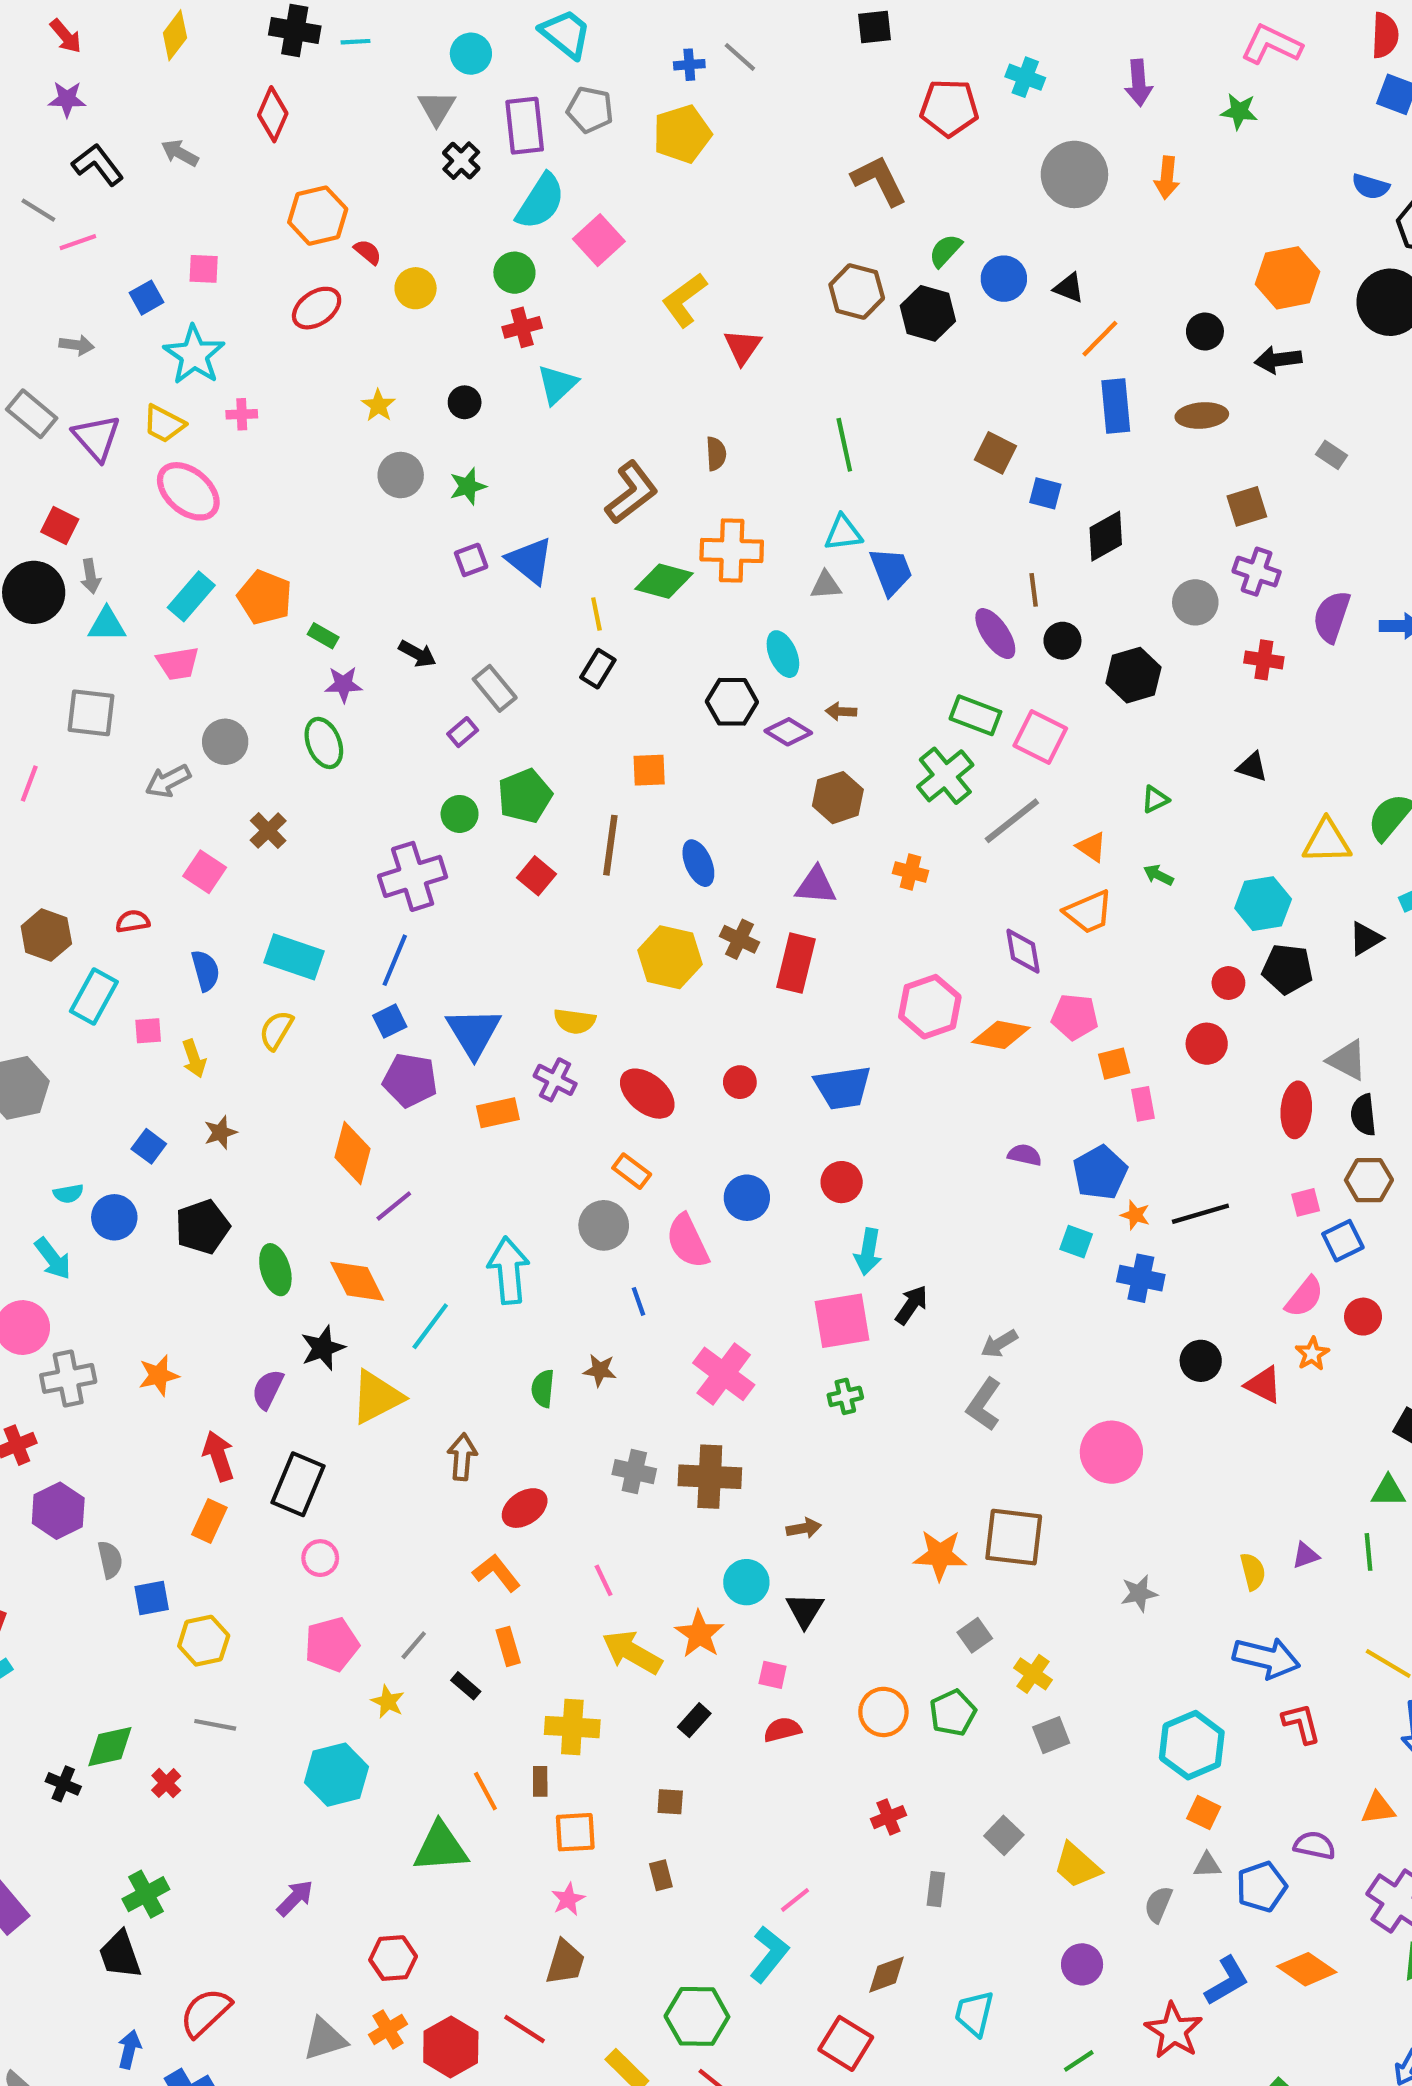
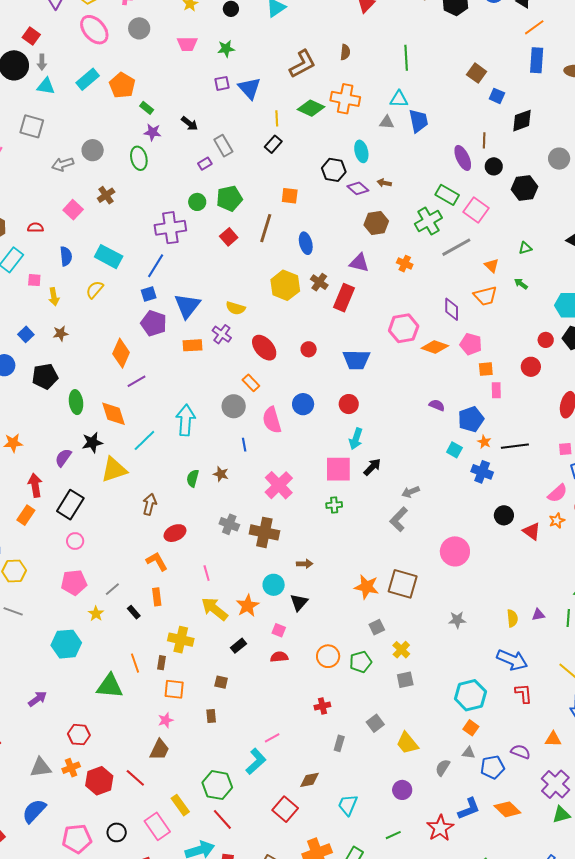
gray circle: (401, 475) -> (139, 28), moved
pink trapezoid: (178, 663) -> (187, 44), moved

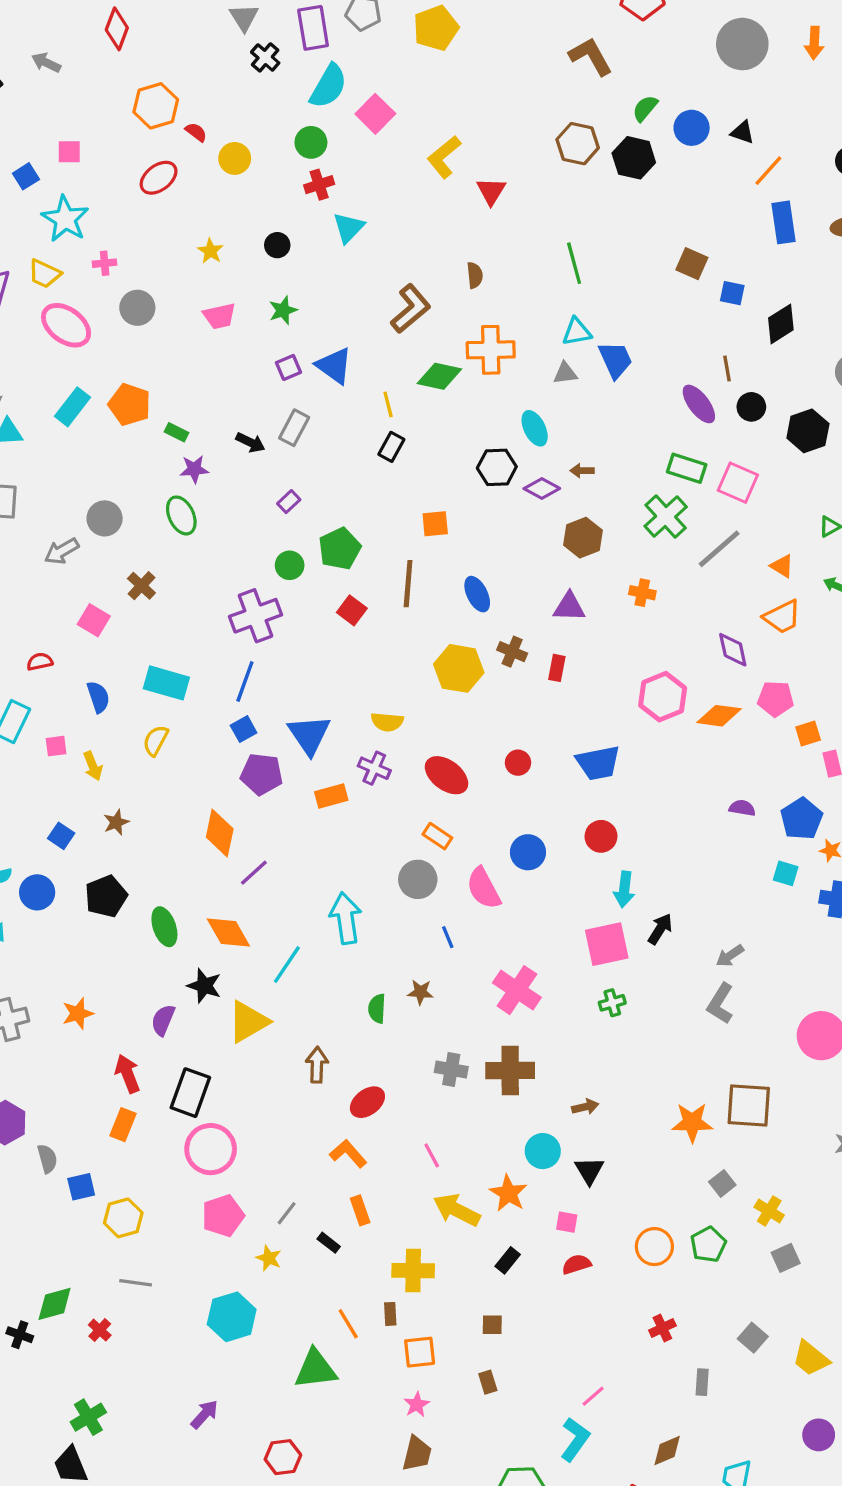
gray rectangle: (223, 146) -> (294, 428), moved, turned 70
red rectangle: (344, 298) -> (557, 668), size x0.6
black star: (92, 442) -> (204, 986), turned -30
pink circle: (75, 541) -> (211, 1149), size x1.8

